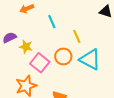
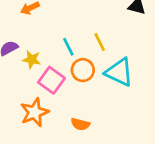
cyan line: (52, 22) -> (68, 47), moved

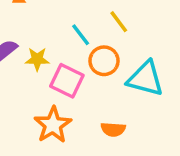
cyan triangle: (119, 72) -> (145, 79), moved

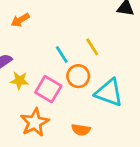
yellow star: (37, 59) -> (19, 81), moved

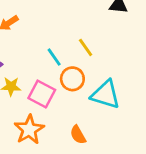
orange semicircle: (81, 130) -> (78, 135), turned 54

